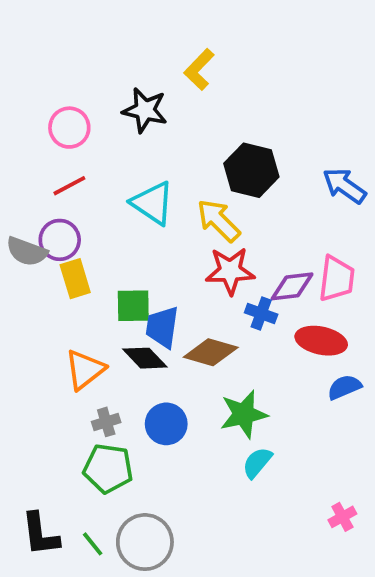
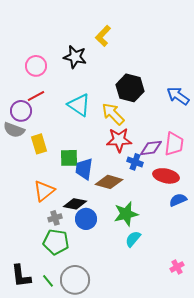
purple circle: (60, 240) -> (21, 111), moved
black diamond: (145, 358) -> (75, 204), moved, turned -35

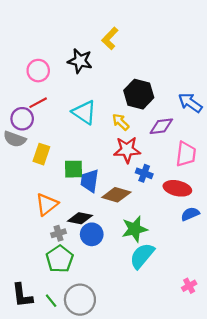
yellow arrow: (113, 114) -> (121, 122), size x0.7
yellow rectangle: (39, 144) -> (41, 154), turned 36
purple diamond: (151, 148) -> (161, 126), moved
cyan semicircle: (133, 239) -> (142, 256), size x1.5
green pentagon: (56, 242) -> (60, 259), turned 30

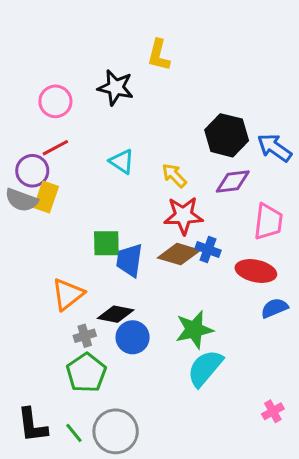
yellow L-shape: (110, 38) -> (159, 55), turned -30
black hexagon: (139, 94) -> (227, 135), moved
cyan triangle: (84, 112) -> (122, 162), size x0.7
yellow rectangle: (41, 154) -> (46, 197), moved
brown diamond: (116, 195) -> (179, 254), moved

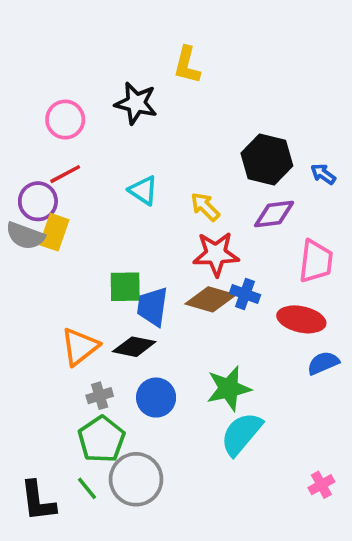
blue arrow: (274, 148) -> (323, 174), size x0.6
black diamond: (116, 314) -> (134, 347), moved
gray circle: (116, 431) -> (136, 479), moved
green line: (74, 433) -> (87, 488), moved

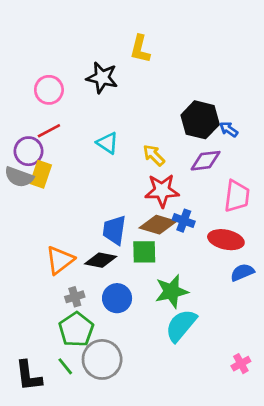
blue arrow: (323, 174) -> (229, 129), moved
green square: (125, 287) -> (144, 252), moved

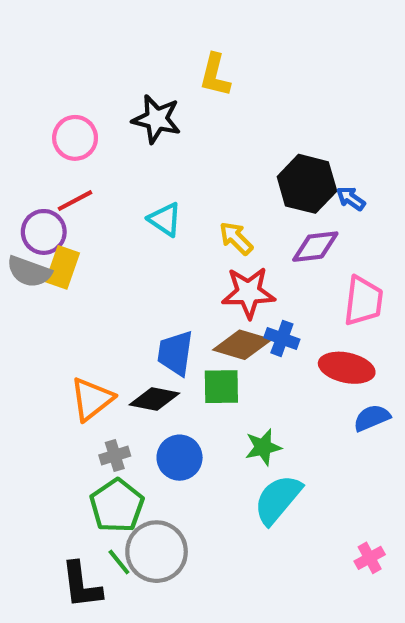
green star: (171, 291) -> (263, 447), size x0.7
green line: (65, 366) -> (119, 562), moved
black L-shape: (29, 376) -> (81, 585), moved

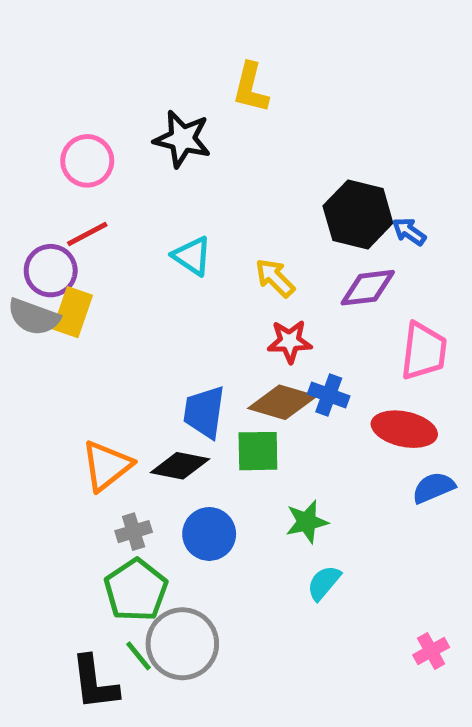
red star: (248, 293) -> (290, 341), size x0.7
cyan semicircle: (278, 499) -> (324, 583), size x0.6

